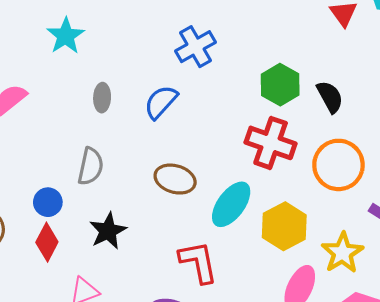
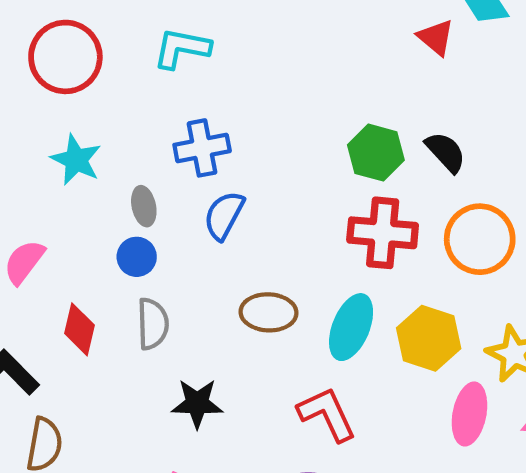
blue cross: (196, 47) -> (202, 148), moved, turned 33
gray ellipse: (102, 98) -> (144, 206), moved
blue circle: (48, 202) -> (137, 257), moved
black star: (108, 231) -> (197, 403), turned -30
red diamond: (47, 242) -> (79, 329), moved

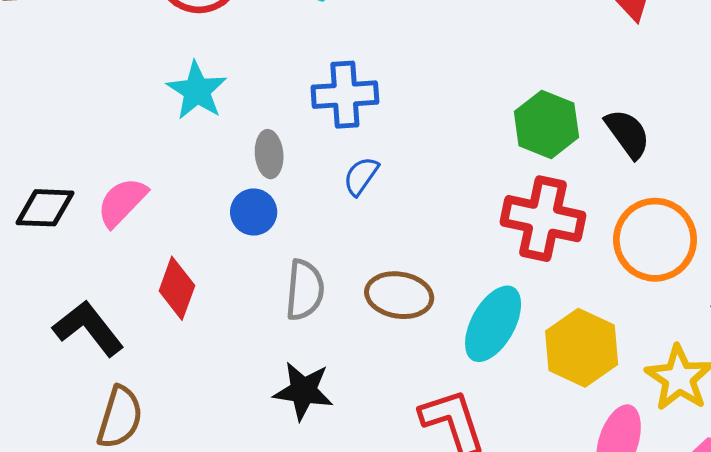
blue semicircle: (224, 215) -> (361, 176), size x0.7
gray semicircle: (153, 324) -> (305, 290), moved

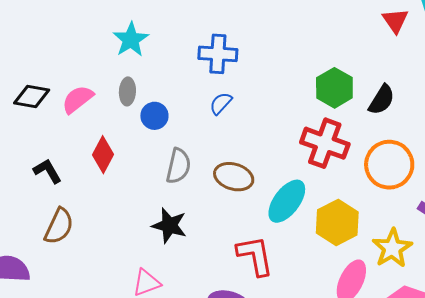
black semicircle: (628, 134) -> (382, 100), turned 60
gray ellipse: (269, 154) -> (127, 91), moved
black L-shape: (88, 328) -> (47, 171), size x0.7

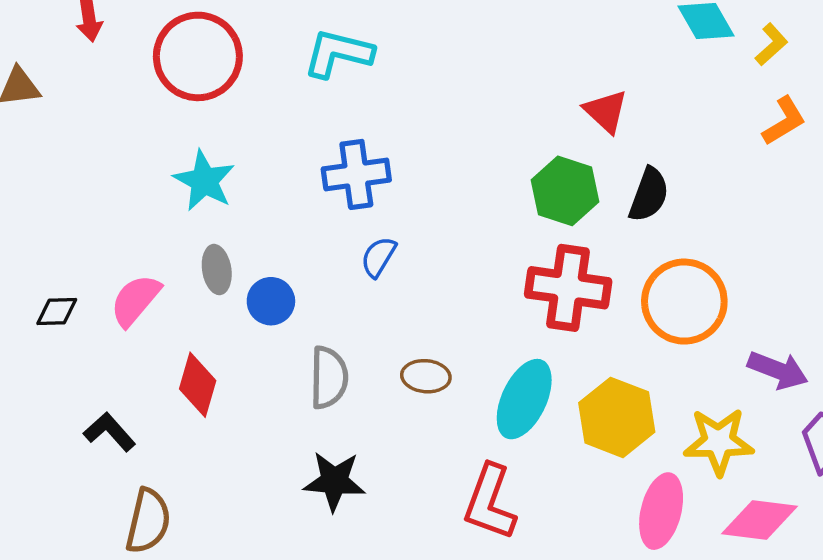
red triangle: (395, 21) -> (606, 111), moved
black diamond: (32, 96) -> (57, 311), size x0.7
brown ellipse: (234, 177) -> (426, 376), size x0.7
yellow star: (392, 248) -> (719, 442), turned -30
red L-shape: (255, 256) -> (490, 502), turned -138

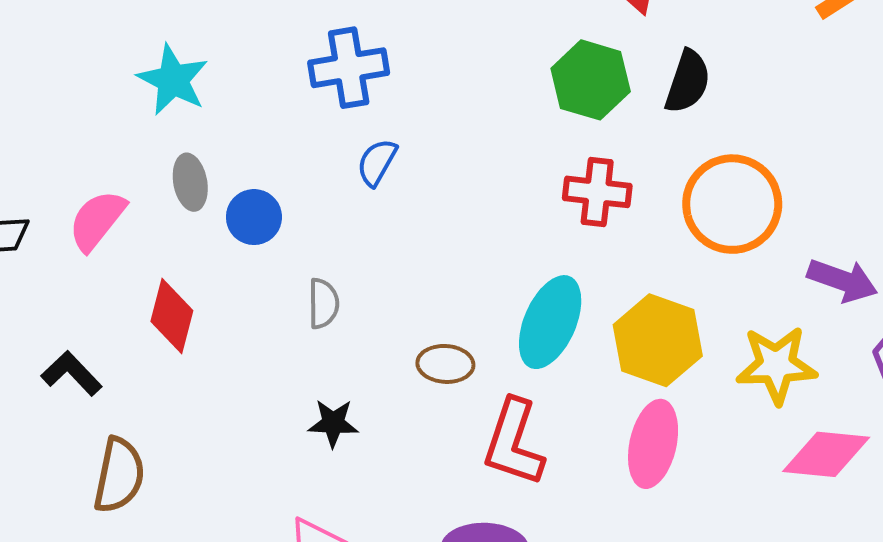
red cross: (568, 288) -> (597, 192), size x0.7
brown ellipse: (426, 376) -> (445, 364), moved
gray semicircle: (329, 378) -> (323, 304), size x0.7
black star: (334, 481) -> (333, 423), size x0.7
pink ellipse: (661, 511) -> (653, 444), moved

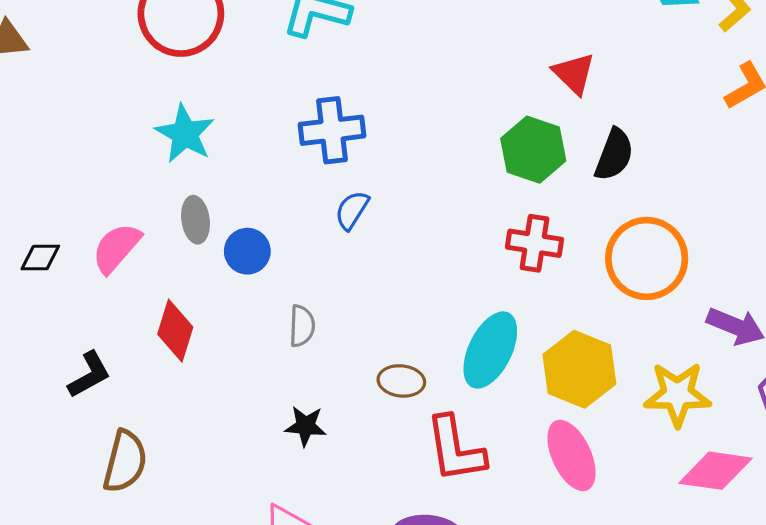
black L-shape: (72, 373) -> (89, 375), turned 102
red L-shape: (514, 443) -> (455, 449), turned -30
pink ellipse: (653, 444) -> (572, 455), turned -40

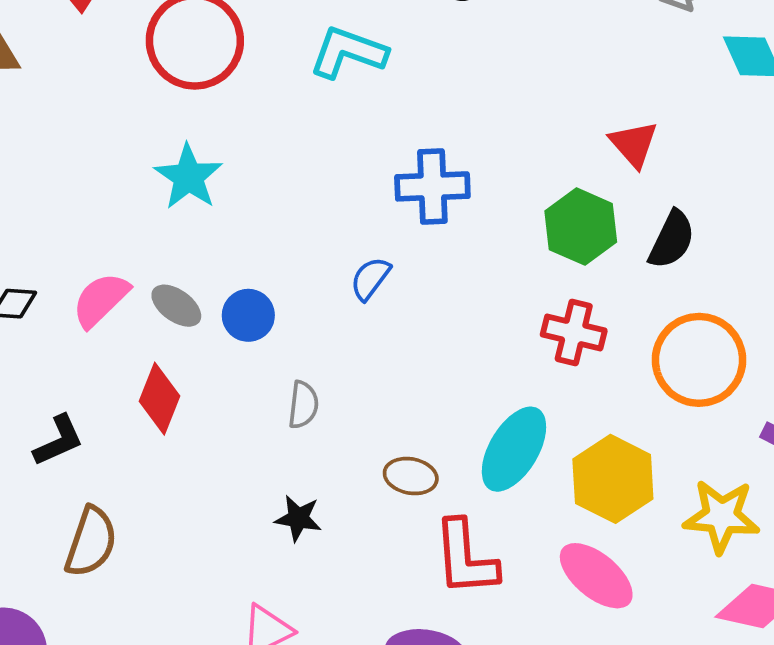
blue cross: (332, 130) -> (432, 186), moved
gray ellipse: (195, 220) -> (176, 306), moved, turned -51
pink ellipse: (572, 455) -> (596, 576), turned -30

